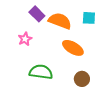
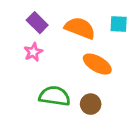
purple rectangle: (37, 14) -> (37, 23), moved
brown circle: (82, 79) -> (91, 104), moved

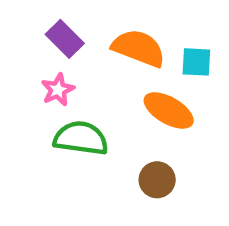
cyan square: (119, 24) -> (196, 62), moved
green semicircle: (55, 96) -> (81, 138), moved

